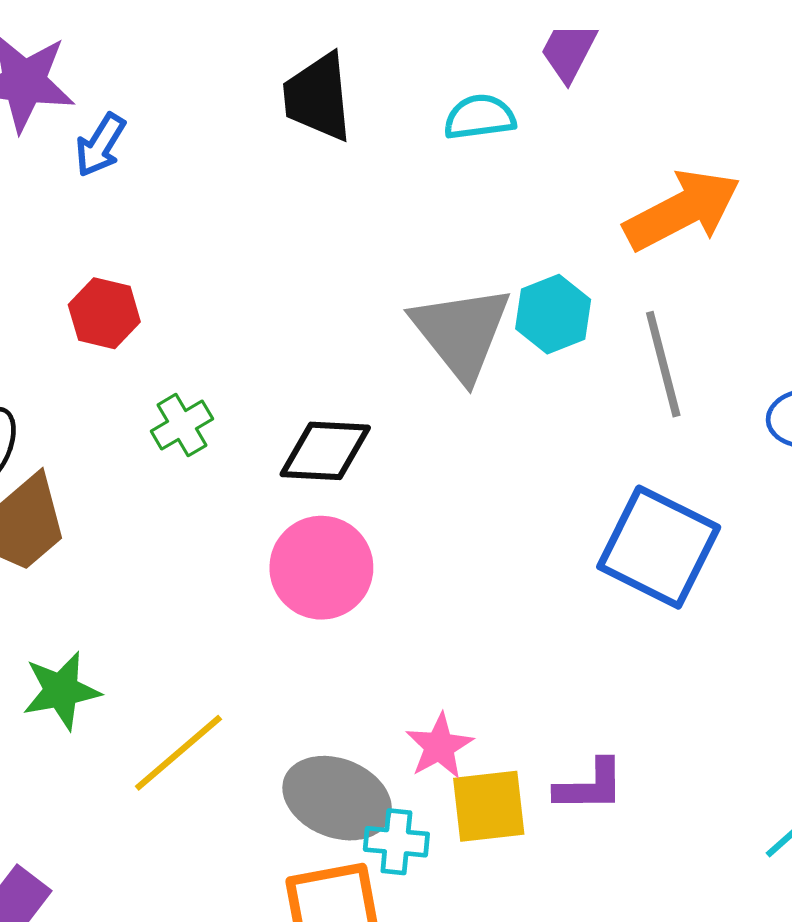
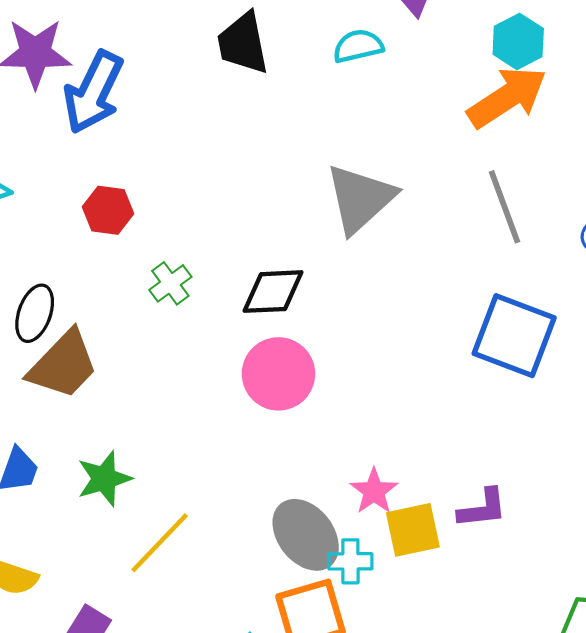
blue arrow: (100, 145) -> (93, 92), size x1.8
cyan hexagon: (553, 314) -> (518, 41), moved
gray triangle: (461, 332) -> (360, 199), turned 32
yellow line: (178, 753) -> (160, 543), moved
gray ellipse: (337, 798) -> (306, 535), turned 36

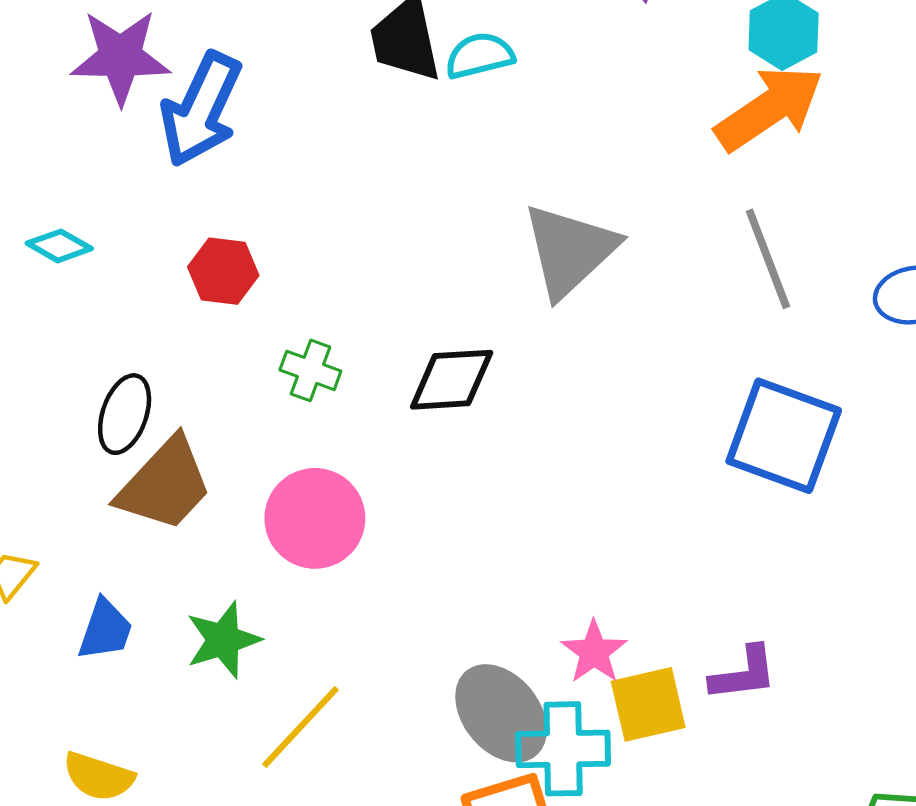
cyan semicircle: (358, 46) -> (480, 56), moved
green cross: (170, 283) -> (310, 370), turned -33
pink circle: (278, 374) -> (315, 518), moved
cyan cross: (350, 561) -> (563, 749), size x1.5

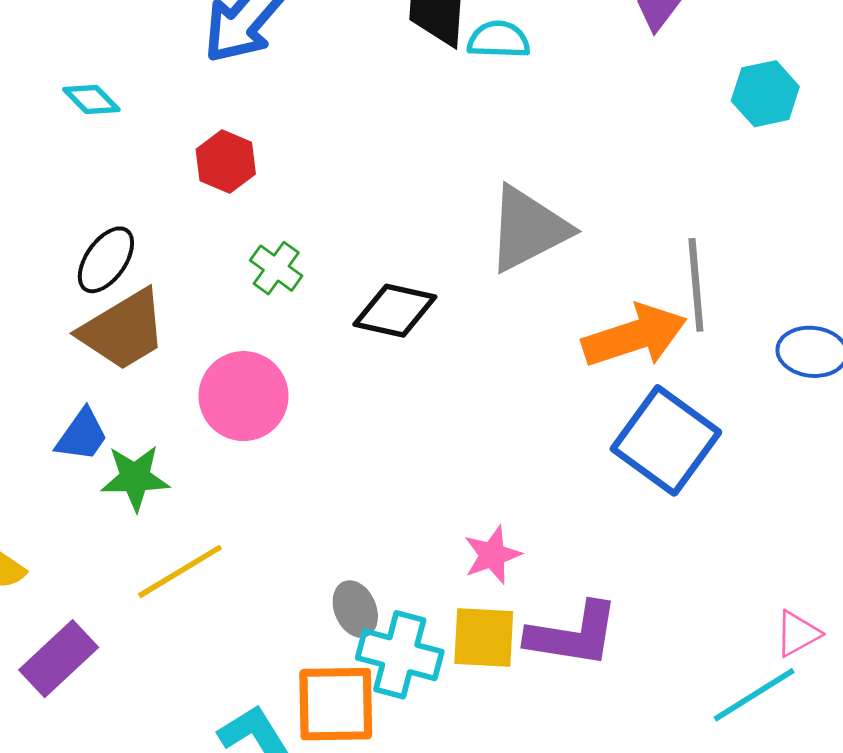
orange arrow: (769, 108) -> (634, 336), moved
blue trapezoid: (105, 630) -> (82, 435), moved
pink star: (594, 652) -> (492, 555), moved
purple L-shape: (743, 674) -> (573, 635), size x1.5
gray ellipse: (501, 713) -> (355, 609), size x0.6

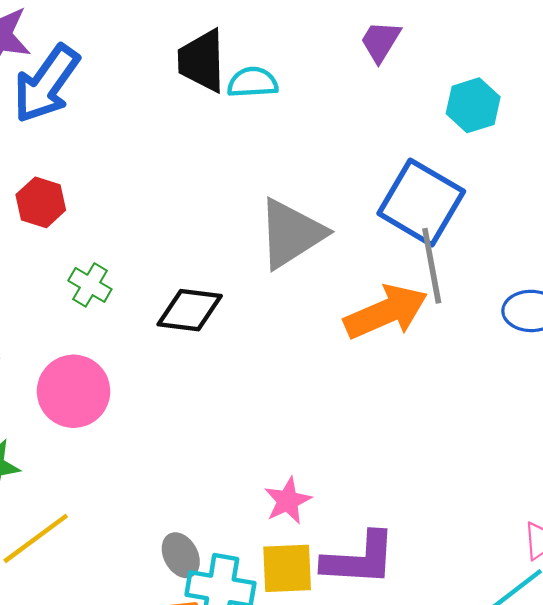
blue square: (666, 440) -> (421, 202), moved

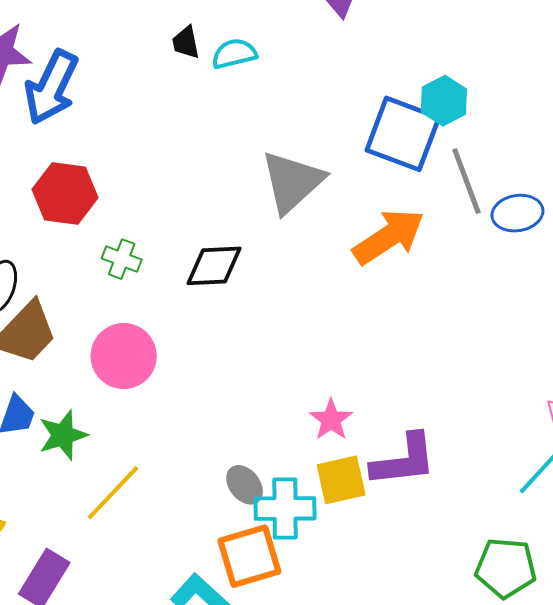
black trapezoid: (202, 61) -> (186, 42), size x0.6
cyan hexagon: (473, 105) -> (444, 101), moved
red hexagon: (41, 202) -> (65, 193), size x1.4
gray line: (432, 266) -> (466, 181), moved

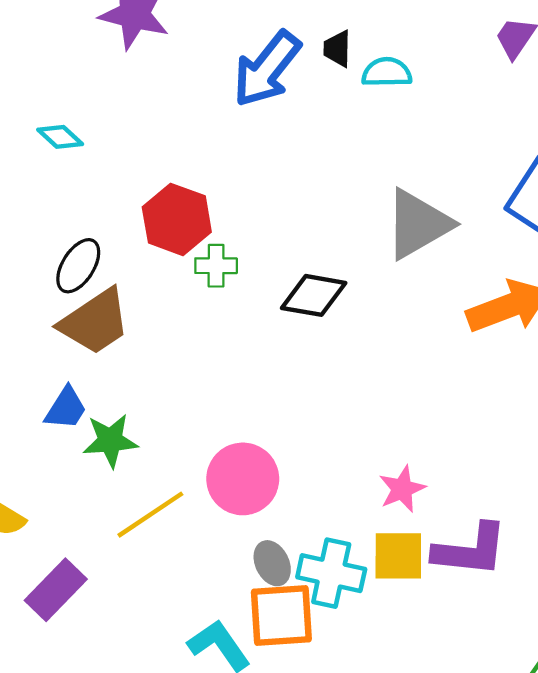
blue arrow: (51, 87) -> (267, 69), moved
red hexagon: (65, 193) -> (177, 219), moved
green cross: (122, 259) -> (216, 266), turned -33
pink circle: (124, 356) -> (243, 479), moved
gray ellipse: (245, 485) -> (272, 563), moved

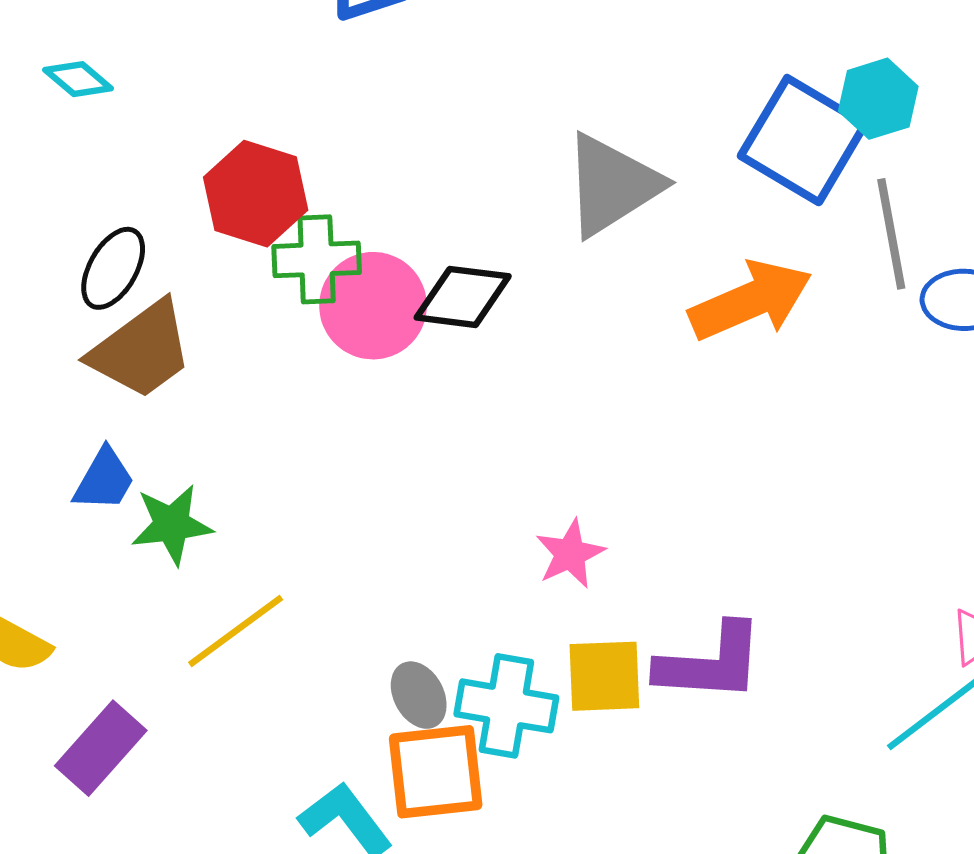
green cross: (216, 266) -> (317, 259), size x1.4
pink circle: (243, 479) -> (373, 306), moved
pink star: (402, 489) -> (570, 554), moved

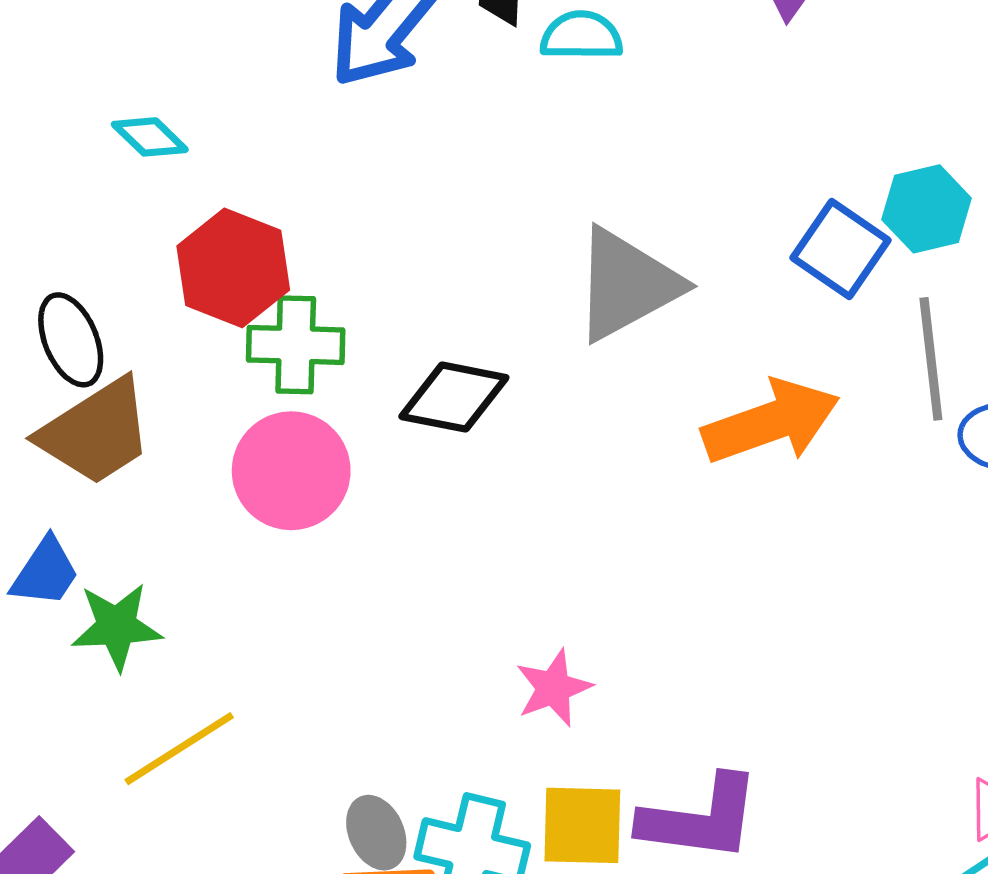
cyan diamond: (78, 79) -> (150, 137), moved
blue square: (803, 140) -> (840, 249), size x0.7
black ellipse: (113, 268) -> (71, 340), turned -56
pink circle: (373, 306) -> (291, 471), moved

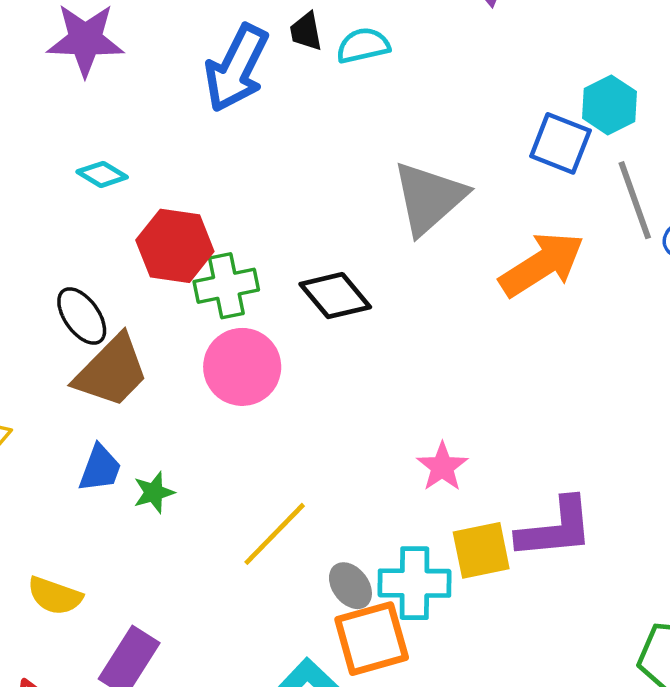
black diamond: (454, 397) -> (335, 296), turned 52
green star: (117, 627) -> (154, 492), size x0.7
yellow line: (179, 749) -> (275, 534), moved

